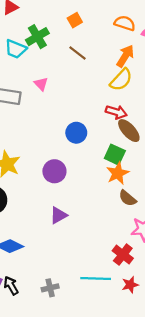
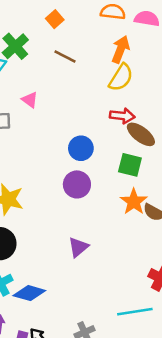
purple circle: (54, 171) -> (77, 184), moved
orange star: (118, 173) -> (134, 202), moved

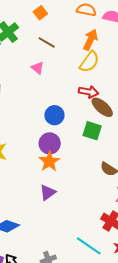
pink triangle: (30, 100) -> (38, 68), moved
orange star: (134, 202) -> (49, 161), moved
cyan line: (135, 312) -> (89, 246), turned 40

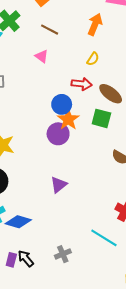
yellow semicircle: (89, 62) -> (93, 59), moved, size x0.6
red arrow: (89, 92) -> (82, 84), moved
orange star: (49, 161) -> (68, 119), moved

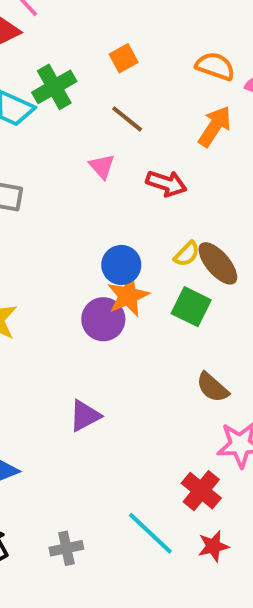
yellow semicircle: (93, 59) -> (187, 254), moved
red arrow: (82, 84) -> (166, 183), moved

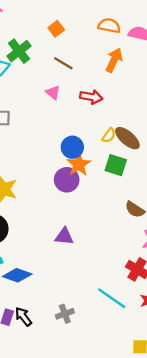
purple triangle: (85, 416) -> (64, 236), turned 42

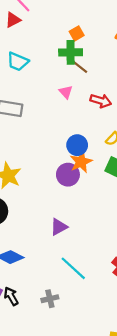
green cross: (19, 51) -> (71, 52), moved, turned 30
purple triangle: (64, 236) -> (59, 227), turned -42
cyan line: (112, 298) -> (73, 268), moved

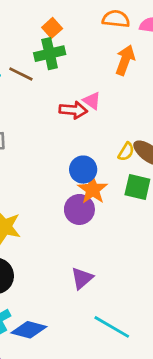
brown line: (79, 66) -> (21, 74), moved
pink triangle: (66, 92) -> (92, 101), moved
red arrow: (101, 101) -> (73, 110), moved

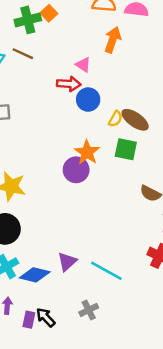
green cross: (50, 54) -> (28, 20), moved
pink triangle: (92, 101) -> (83, 65), moved
blue circle: (83, 170) -> (88, 100), moved
purple triangle: (82, 278) -> (67, 262), moved

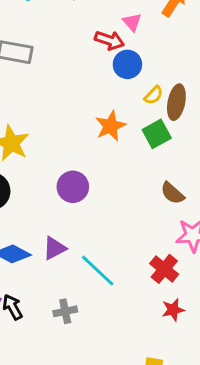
brown ellipse: (135, 120) -> (176, 102), turned 52
green square: (126, 149) -> (157, 134), turned 35
purple circle: (76, 170) -> (73, 187), moved

